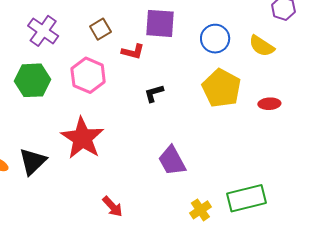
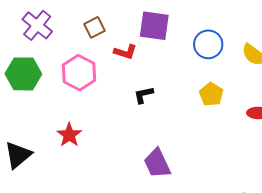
yellow pentagon: (221, 88) -> (211, 94), size x0.6
red star: (82, 138) -> (69, 135), size x0.6

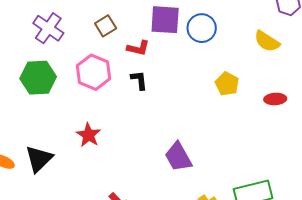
blue circle: (208, 44) -> (202, 28), moved
black L-shape: (144, 95) -> (139, 80), moved, turned 100

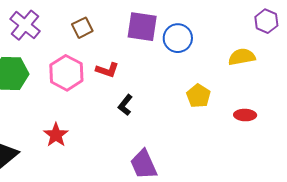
yellow semicircle: (267, 41) -> (242, 57), turned 132
red L-shape: (138, 48) -> (107, 70), moved
black L-shape: (139, 80) -> (125, 105), moved, turned -140

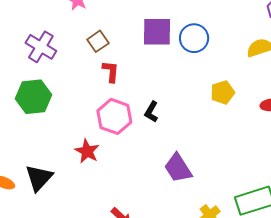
red L-shape: (107, 70) -> (111, 71), moved, turned -95
pink hexagon: (66, 73) -> (114, 116), moved
yellow pentagon: (198, 96) -> (223, 92), turned 30

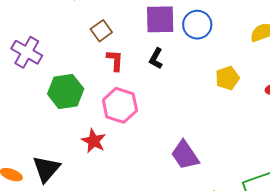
purple cross: (41, 47) -> (27, 52), moved
green hexagon: (34, 97) -> (66, 91), moved
black L-shape: (151, 112) -> (156, 59), moved

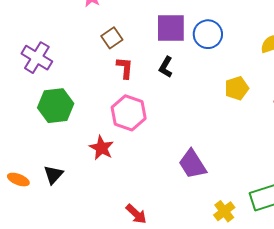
green hexagon: (66, 91) -> (56, 106), moved
black triangle: (46, 169) -> (53, 175), size x0.7

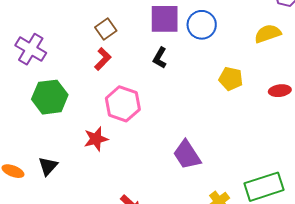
red L-shape: (125, 68) -> (103, 59), moved, turned 40
yellow pentagon: (237, 88) -> (231, 79), turned 30
red star: (101, 148) -> (96, 139), turned 30

